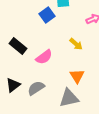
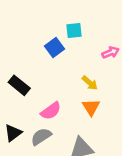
pink semicircle: (44, 57) -> (51, 111), moved
orange triangle: (77, 76) -> (91, 107), moved

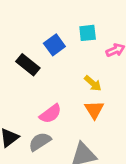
cyan square: (74, 30) -> (88, 33), moved
black rectangle: (19, 85) -> (28, 65), moved

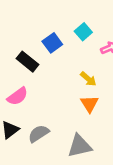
cyan square: (88, 33) -> (83, 32), turned -35
pink semicircle: (50, 114) -> (17, 96), moved

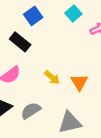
blue square: (52, 43) -> (33, 16), moved
yellow arrow: (88, 79) -> (52, 77), moved

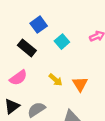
cyan square: (73, 13) -> (62, 42), moved

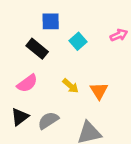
blue square: (39, 25) -> (51, 21), turned 35

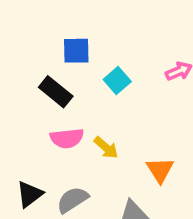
pink semicircle: (27, 83) -> (67, 138), moved, turned 30
orange triangle: (99, 91) -> (160, 170), moved

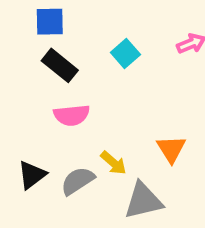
blue square: (76, 51) -> (50, 22), moved
yellow arrow: (106, 148) -> (113, 163), moved

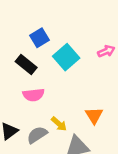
blue square: (50, 22) -> (40, 38), moved, turned -30
cyan square: (125, 53) -> (66, 57), size x1.5

